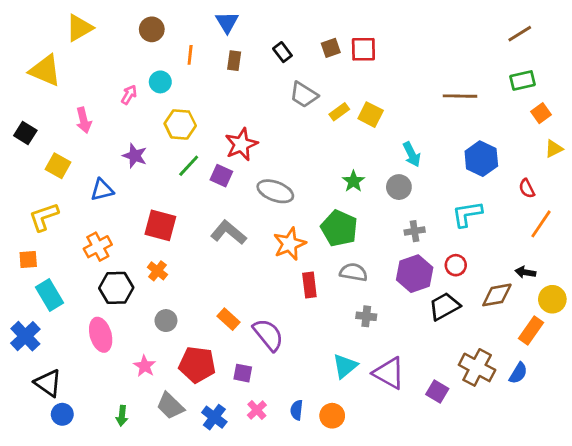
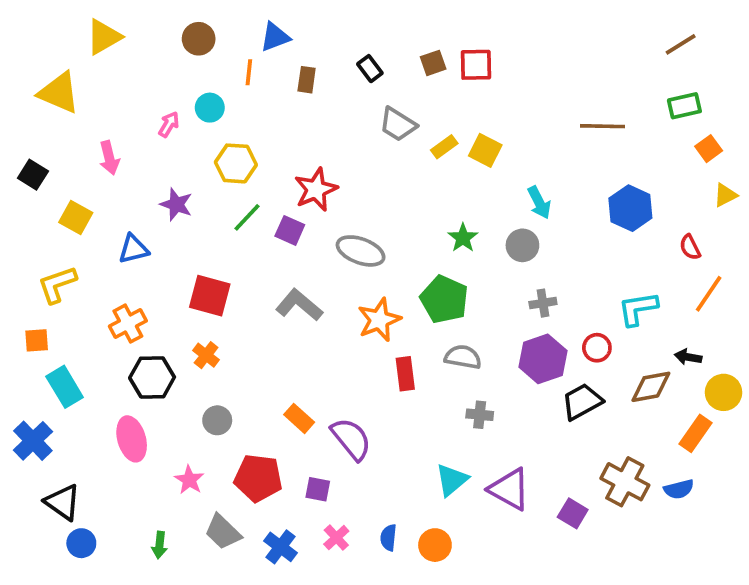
blue triangle: (227, 22) -> (275, 37), moved, turned 40
cyan L-shape: (467, 214) -> (638, 309), moved
blue semicircle: (518, 373) -> (679, 489), turned 45

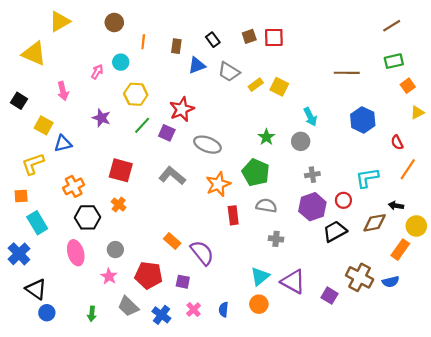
blue triangle: (275, 37) -> (197, 65), moved
blue triangle: (133, 249) -> (63, 144), moved
gray circle: (217, 420) -> (115, 250), moved
orange circle: (435, 545) -> (259, 304), moved

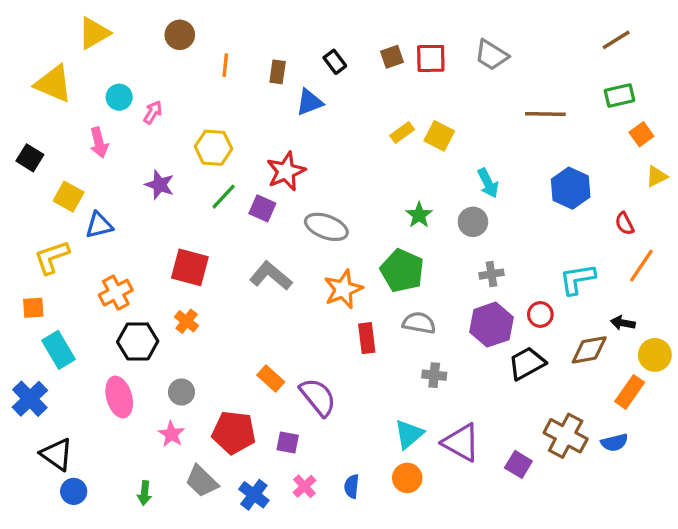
cyan circle: (121, 62) -> (119, 97), moved
gray trapezoid: (229, 72) -> (491, 55), moved

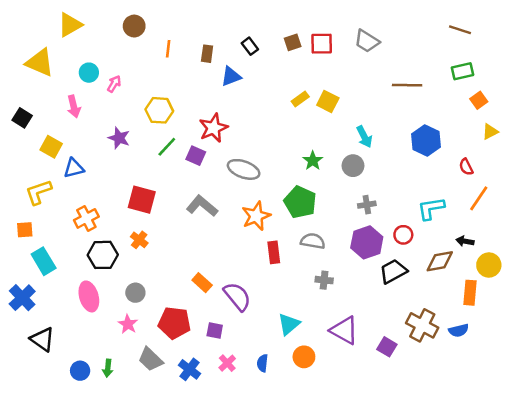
brown line: (616, 40) -> (460, 30), turned 50
orange rectangle: (630, 392) -> (470, 293), turned -30
cyan triangle: (409, 434) -> (289, 324), moved
blue circle: (74, 491) -> (80, 371), moved

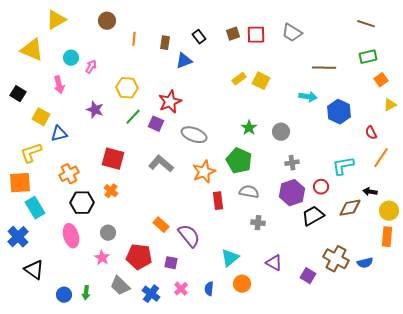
cyan arrow: (364, 137) -> (308, 97), moved, turned -54
orange square: (25, 230) -> (20, 183), size x1.6
orange rectangle: (470, 293) -> (387, 237), moved
purple triangle: (344, 330) -> (274, 263), size x0.7

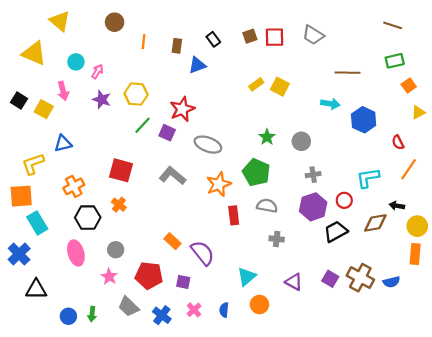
yellow triangle: (56, 20) -> (60, 21), turned -50
purple star: (95, 110) -> (102, 99), moved
yellow square: (41, 117) -> (44, 109), moved
black triangle: (34, 270) -> (36, 289), turned -35
purple square: (308, 276) -> (330, 279), moved

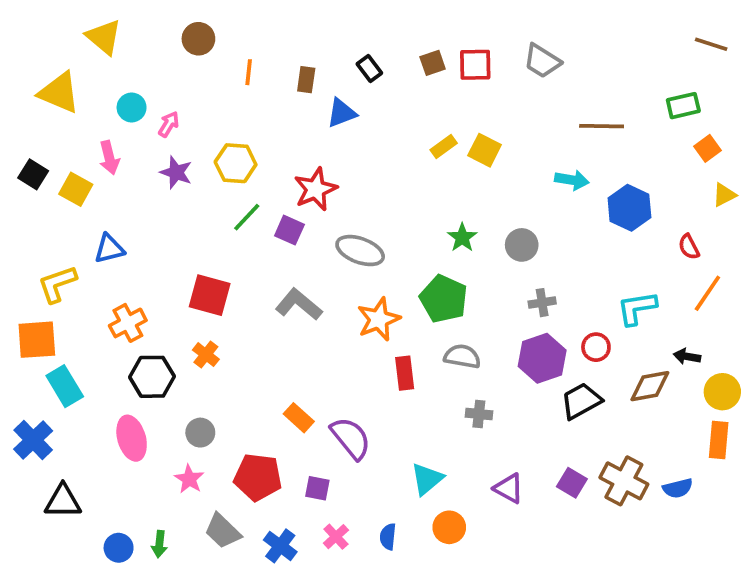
brown line: (393, 25) -> (711, 44), moved

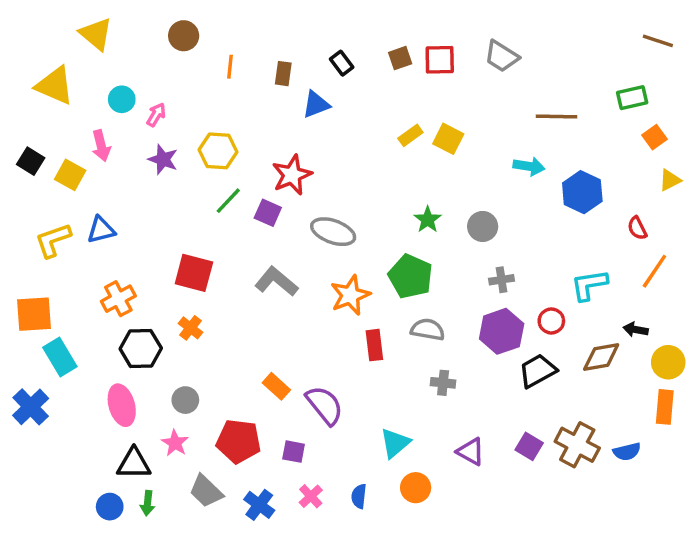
yellow L-shape: (57, 284) -> (53, 240), moved
black triangle: (63, 501) -> (134, 464), moved

